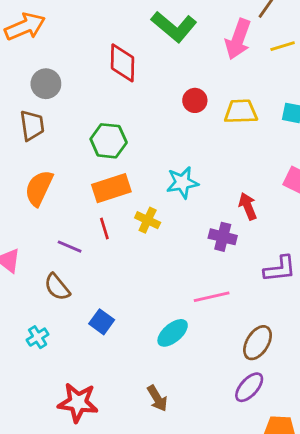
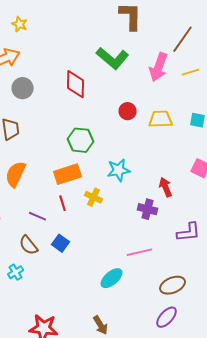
gray circle: (46, 84) -> (23, 88), moved
green hexagon: (109, 141) -> (81, 140), moved
blue square: (102, 322) -> (61, 243), moved
cyan cross: (38, 337) -> (16, 272), moved
brown ellipse: (258, 343) -> (173, 285), turned 35

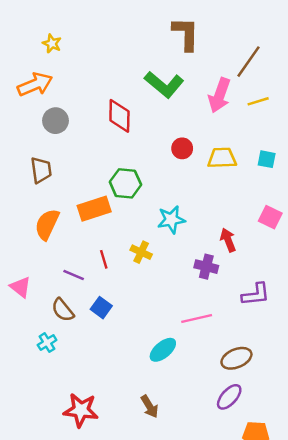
orange rectangle: (68, 174) -> (94, 209), moved

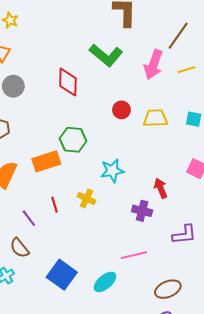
purple line: (74, 275) -> (29, 218), turned 30
blue square: (101, 308) -> (62, 275), moved, size x1.6

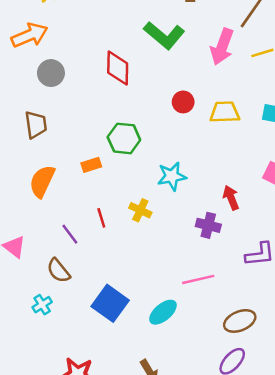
orange rectangle: (46, 161) -> (91, 165), size x0.6

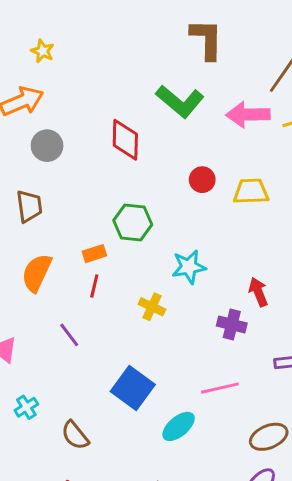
pink arrow: (222, 47) -> (248, 115), turned 69
red line: (101, 218) -> (94, 286), moved, turned 30
brown semicircle: (59, 271) -> (75, 435), moved
blue square: (110, 303) -> (133, 388), moved
cyan cross: (42, 305) -> (26, 407), moved

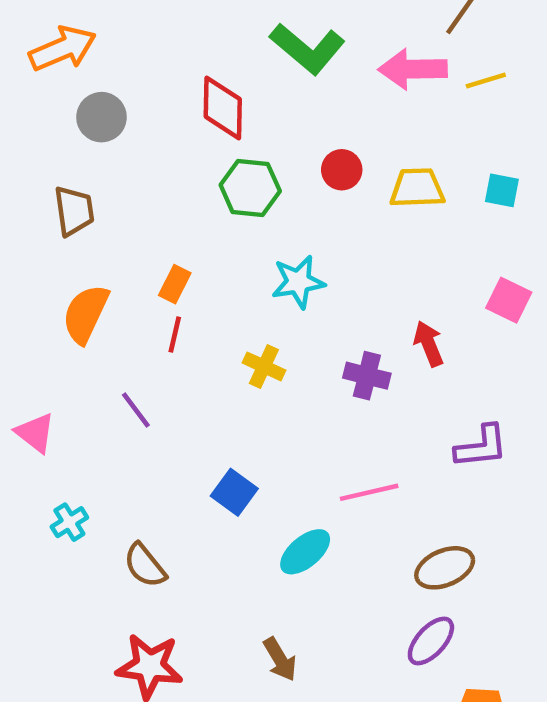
green hexagon: (133, 222) -> (250, 188), moved
orange rectangle: (94, 254) -> (175, 284), turned -45
cyan star: (189, 267) -> (298, 282), moved
purple cross: (232, 324) -> (367, 376), moved
blue square: (133, 388) -> (234, 492), size x0.7

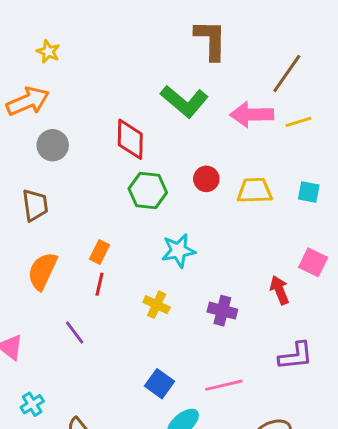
red arrow: (429, 344) -> (279, 290), moved
blue square: (234, 492) -> (159, 384), moved

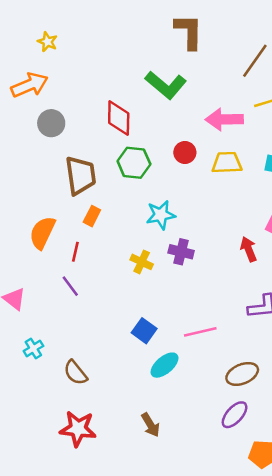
pink arrow: (252, 114) -> (224, 119), moved
brown trapezoid: (35, 205) -> (81, 175), moved, size x1.4
red line: (99, 284) -> (75, 252), moved
purple cross: (222, 311) -> (181, 252), moved

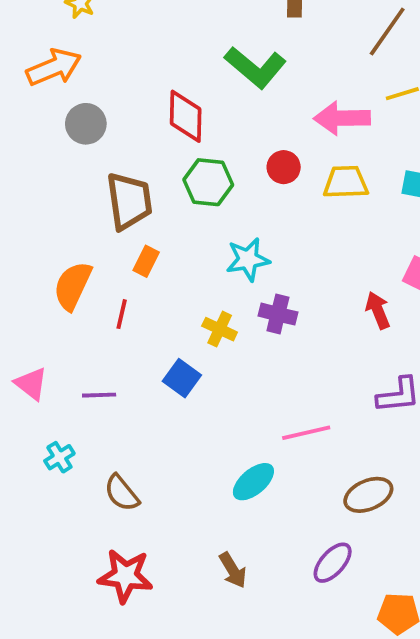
purple line: (70, 286) -> (99, 395), moved, turned -55
blue square: (144, 331) -> (182, 378), moved
purple ellipse: (235, 415) -> (333, 563), moved

